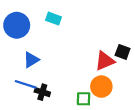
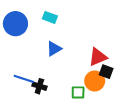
black square: (123, 52) -> (106, 72), moved
blue triangle: (31, 60) -> (54, 49), moved

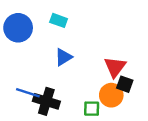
red triangle: (98, 57) -> (115, 67), turned -30
black cross: (39, 86) -> (46, 101), size x1.5

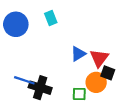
cyan rectangle: (59, 20) -> (51, 18), turned 48
blue triangle: (63, 57) -> (78, 54), moved

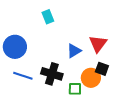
blue circle: (16, 24) -> (15, 47), moved
red triangle: (99, 58) -> (98, 44), moved
black cross: (40, 88) -> (52, 74), moved

